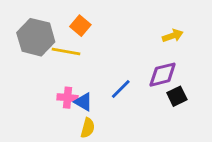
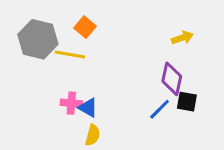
purple diamond: (163, 75) -> (172, 79), turned -64
blue line: (121, 89) -> (160, 109), moved
black square: (177, 96) -> (187, 102), turned 36

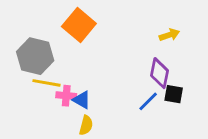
orange square: (85, 27) -> (79, 25), size x1.6
gray hexagon: (38, 39) -> (35, 56), moved
yellow line: (70, 54) -> (46, 83), moved

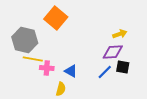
yellow arrow: (169, 35) -> (120, 34), moved
purple diamond: (159, 73) -> (113, 52), turned 75
blue triangle: (82, 100) -> (71, 71), moved

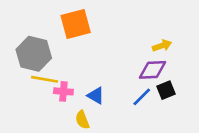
orange square: (56, 18) -> (76, 24), turned 35
black square: (123, 67) -> (166, 90), turned -32
yellow semicircle: (61, 89) -> (82, 120), turned 144

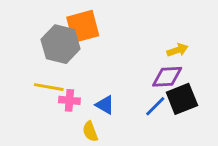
gray hexagon: (34, 54) -> (61, 44), moved
black square: (166, 90) -> (182, 99), size x1.5

